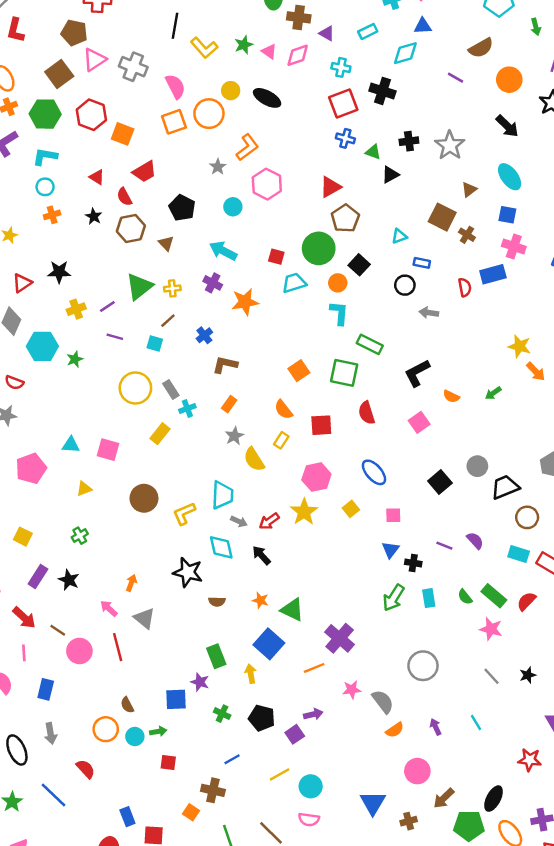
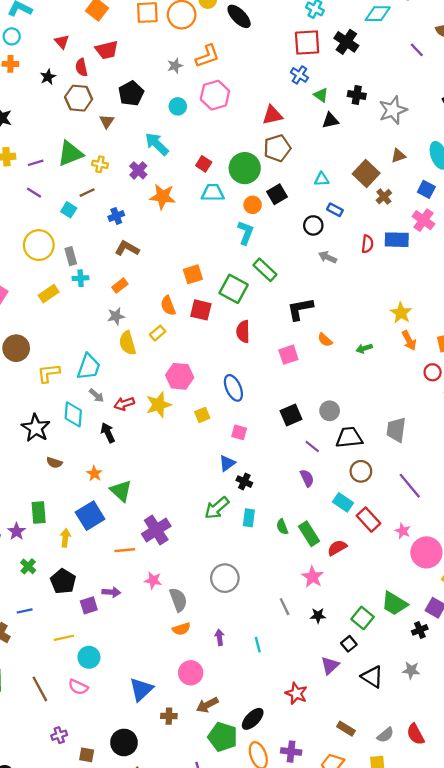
red square: (321, 425) -> (201, 310), moved
purple line: (444, 546) -> (312, 447), moved
pink star: (491, 629) -> (313, 577), moved

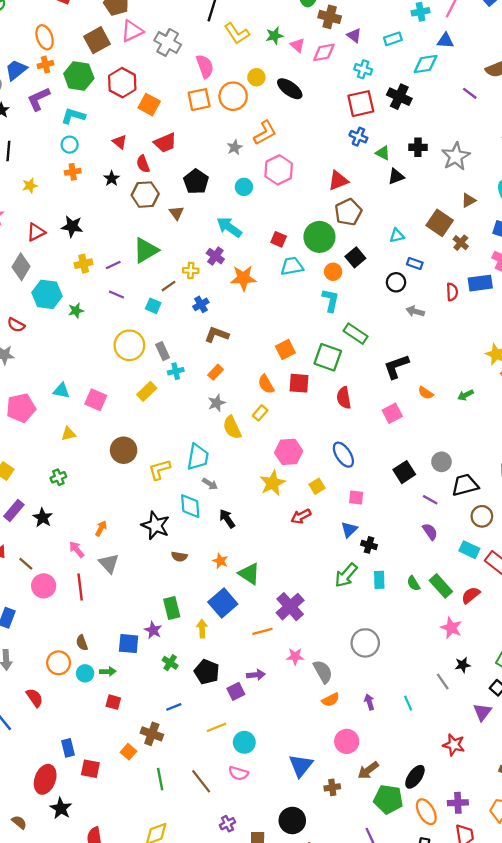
yellow cross: (100, 164) -> (191, 271), moved
red arrow: (124, 404) -> (301, 516), moved
gray line: (285, 607) -> (443, 681), moved

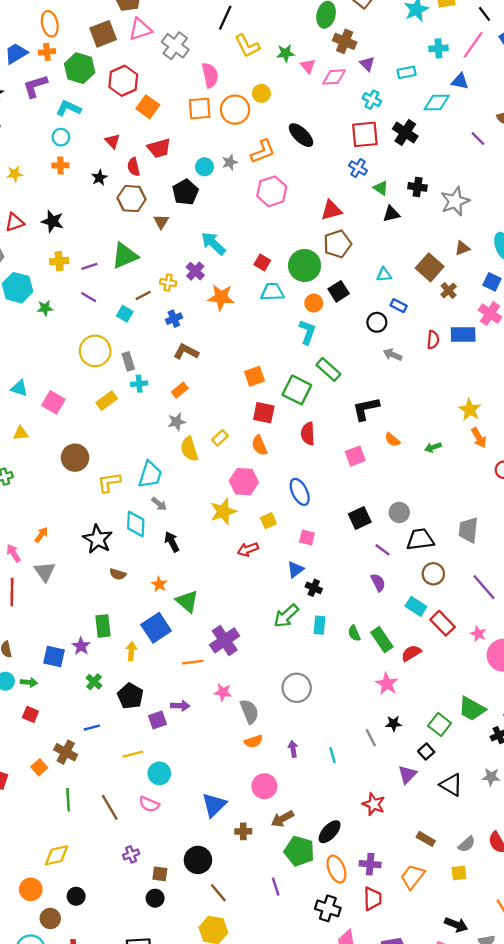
black ellipse: (290, 89) -> (301, 135), moved
cyan circle: (244, 187) -> (204, 167), moved
orange semicircle: (266, 384) -> (259, 445), moved

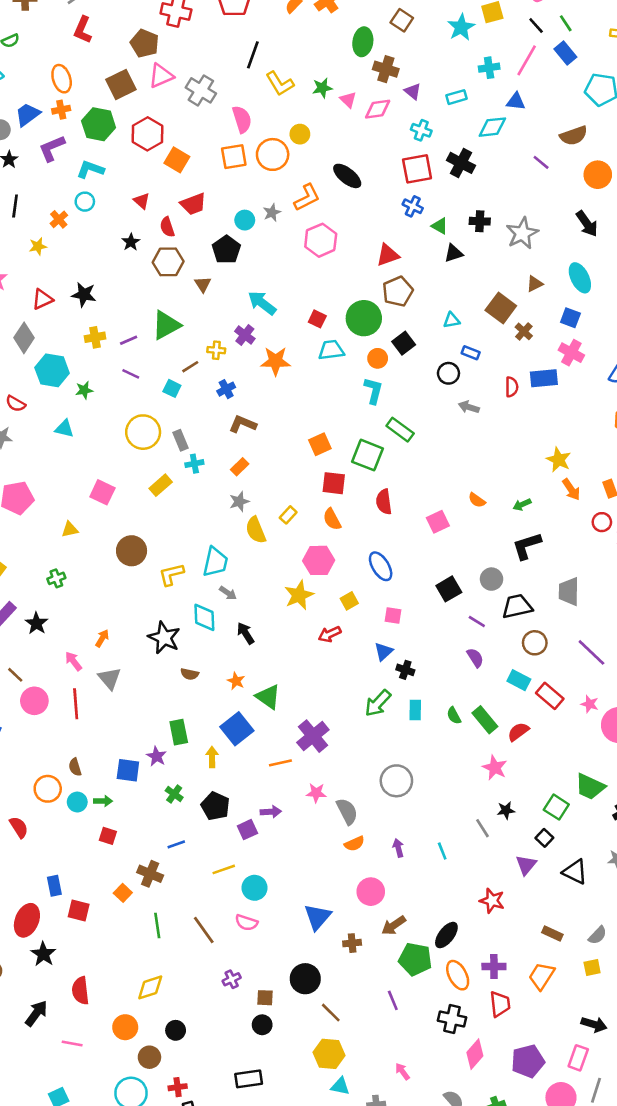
orange cross: (60, 165) -> (59, 219), moved, turned -35
cyan triangle: (19, 388) -> (64, 429), moved
black L-shape: (366, 409) -> (527, 546), moved

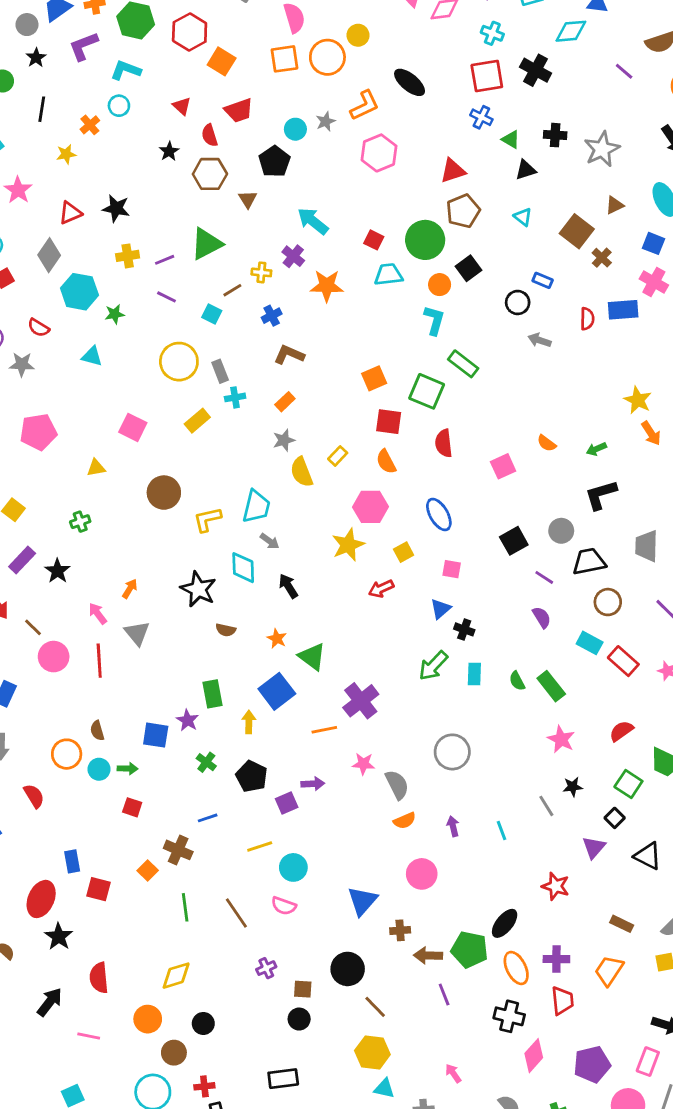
cyan triangle: (452, 320) -> (523, 217), moved, turned 48
red semicircle: (518, 732) -> (621, 731), moved
brown arrow: (394, 925) -> (428, 955), moved, turned 35

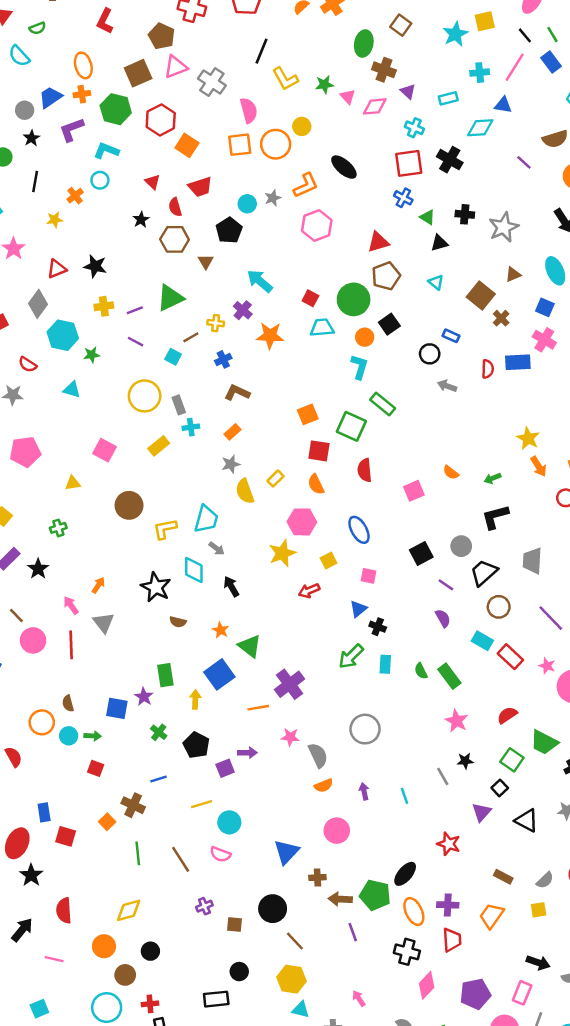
black trapezoid: (589, 562) -> (484, 573), turned -32
black circle: (299, 1019) -> (239, 972), moved

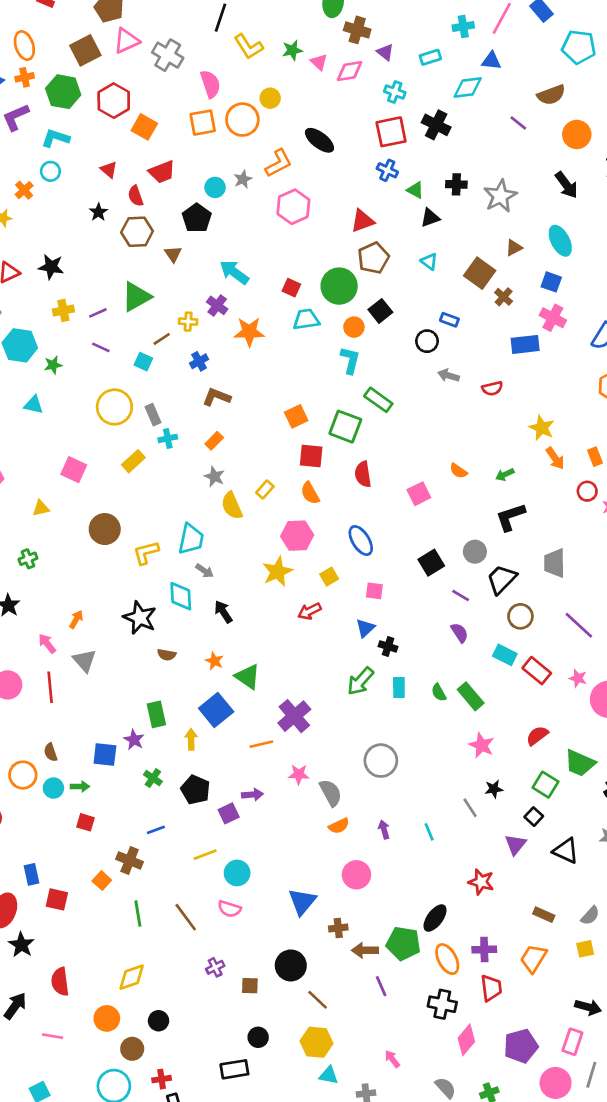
red semicircle: (488, 369) -> (492, 388), moved, turned 78
gray star: (231, 464) -> (214, 477), turned -30

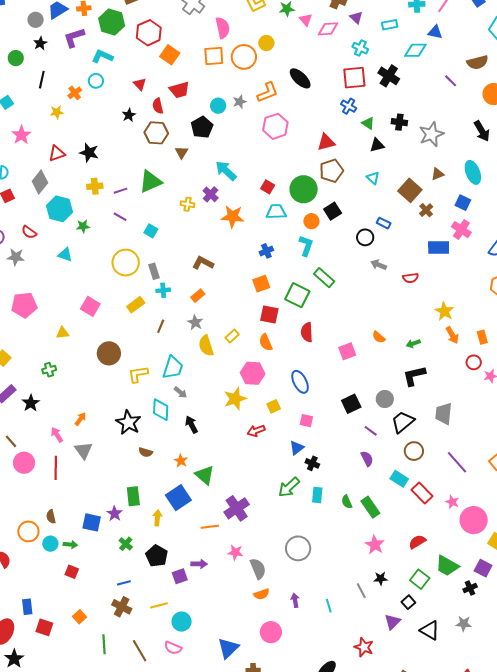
brown line: (162, 339) -> (161, 326), moved, turned -40
blue cross: (199, 361) -> (266, 251), moved
brown cross: (130, 860) -> (122, 607), moved

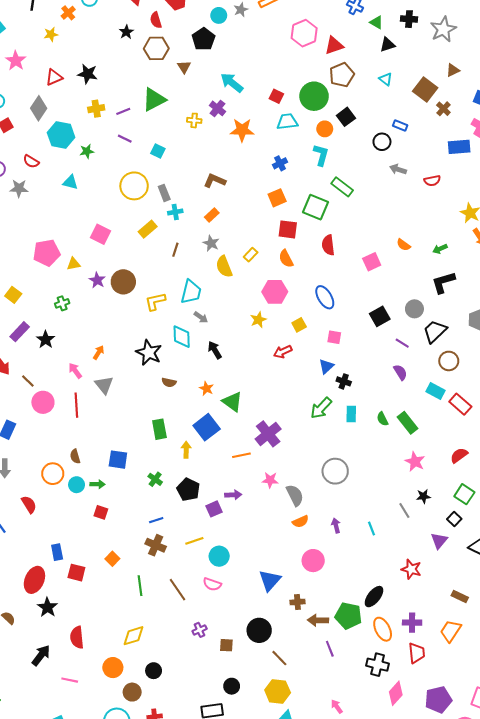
pink hexagon: (275, 126) -> (304, 33), moved
pink pentagon: (24, 305) -> (47, 253), moved
yellow star: (235, 399) -> (258, 320), size x0.7
purple star: (115, 514) -> (97, 280), moved

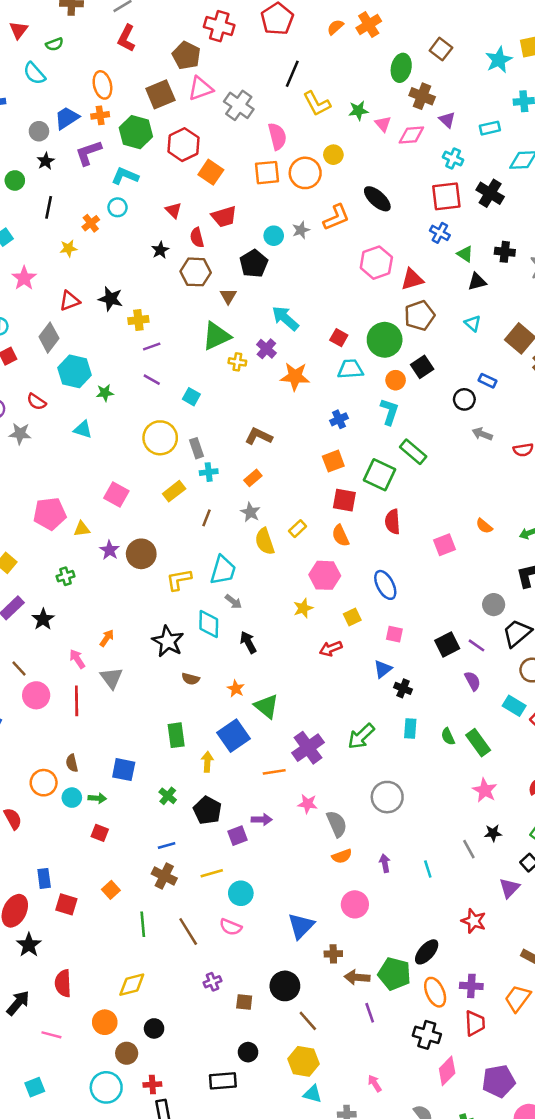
green triangle: (154, 100) -> (216, 336), moved
yellow cross: (96, 109) -> (138, 320), moved
black square: (380, 316) -> (447, 645), moved
green arrow: (321, 408) -> (361, 736), moved

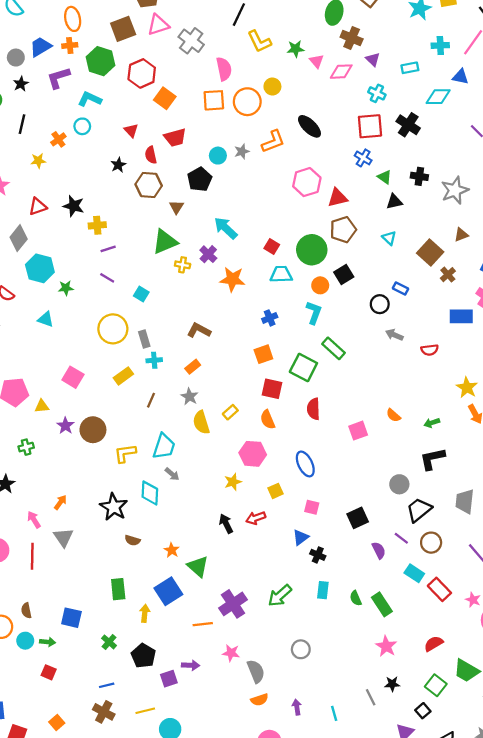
black arrow: (248, 642) -> (226, 524), moved
purple line: (476, 645) -> (401, 538), moved
gray circle: (387, 797) -> (301, 649), size x0.7

